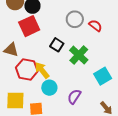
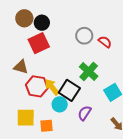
black square: (57, 45) -> (69, 90), moved, size x1.5

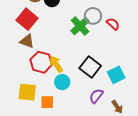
red square: (39, 43) -> (27, 19), moved, turned -30
green cross: (89, 71) -> (80, 26), moved
black square: (69, 90) -> (90, 67), moved
purple semicircle: (85, 113) -> (96, 96), moved

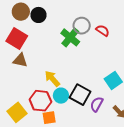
red hexagon: (41, 62) -> (40, 101), moved
black square: (90, 67) -> (80, 95), moved
yellow square: (27, 92) -> (17, 112), moved, turned -36

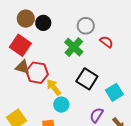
gray circle: (82, 26) -> (86, 26), moved
black square: (80, 95) -> (87, 79), moved
red hexagon: (40, 101) -> (37, 73), moved

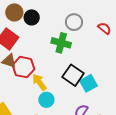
red semicircle: (106, 42) -> (104, 28), moved
green cross: (74, 47) -> (61, 43), turned -30
cyan square: (114, 92) -> (89, 83), moved

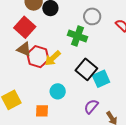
yellow arrow: (39, 82) -> (53, 58), moved, turned -102

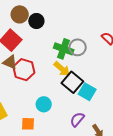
gray circle: (92, 16) -> (78, 47), moved
yellow arrow: (53, 58) -> (62, 69), moved, turned -96
cyan square: (101, 79) -> (87, 92), turned -36

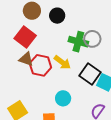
black circle: (36, 21) -> (57, 16), moved
yellow arrow: (62, 69) -> (62, 62), moved

